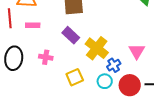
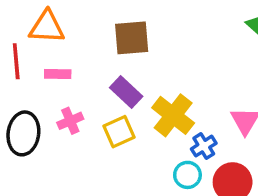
pink cross: (46, 57) -> (70, 121), moved, turned -32
yellow square: (75, 77) -> (119, 132), moved

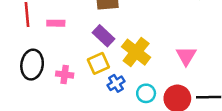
pink cross: (70, 121) -> (65, 75), moved, turned 30
blue cross: (204, 146) -> (116, 83), moved

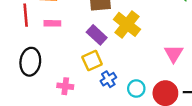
yellow cross: (136, 52) -> (127, 24), moved
pink cross: (65, 75) -> (65, 86), moved

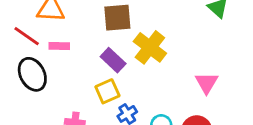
red line: (26, 15) -> (27, 36), turned -50
black ellipse: (30, 62) -> (32, 74), moved, turned -36

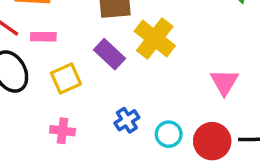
yellow square: (107, 91) -> (66, 78), moved

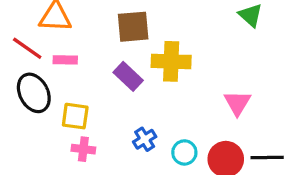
yellow cross: (155, 38) -> (171, 61), turned -36
yellow square: (66, 78) -> (75, 116), moved, turned 32

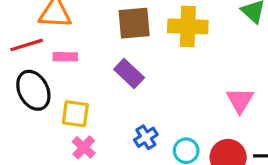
red line: (27, 48) -> (27, 45), turned -52
yellow cross: (171, 61) -> (188, 26), moved
pink cross: (83, 149) -> (84, 147), turned 35

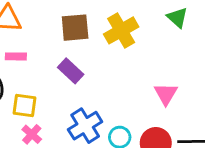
yellow cross: (188, 26) -> (121, 30), turned -32
blue cross: (146, 137) -> (85, 126), size x1.6

